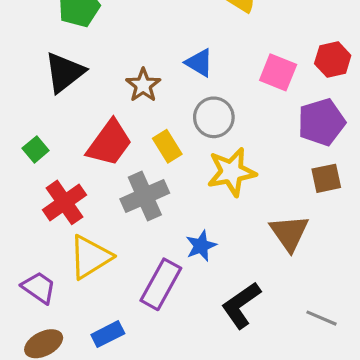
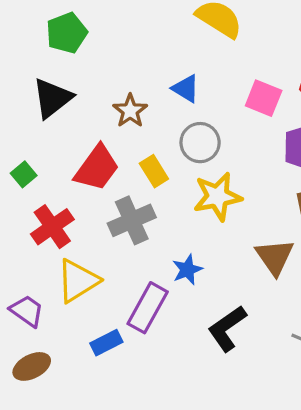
blue rectangle: (108, 334) -> (106, 343), moved

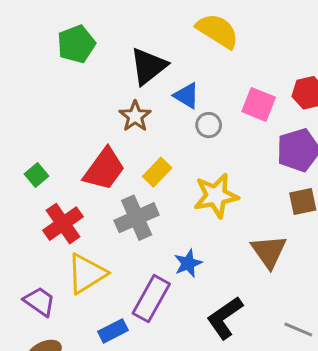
black triangle: (52, 98) -> (148, 66), moved
gray circle: (200, 143) -> (209, 125), moved, size x0.7
yellow rectangle: (154, 171) -> (157, 172), turned 76

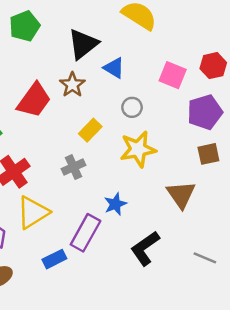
gray circle: (209, 125) -> (132, 107), moved
red trapezoid: (104, 169) -> (34, 100), moved
gray cross: (137, 218) -> (73, 167), size x0.7

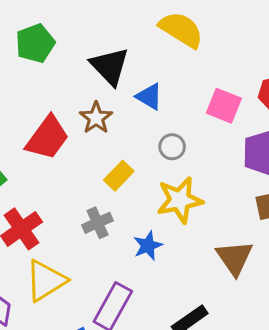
black triangle: (83, 44) -> (110, 66), turned -36
blue star: (115, 204) -> (148, 246), moved

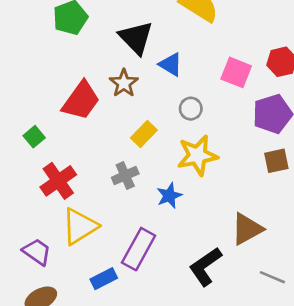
brown triangle: (234, 258) -> (247, 229), moved, turned 36

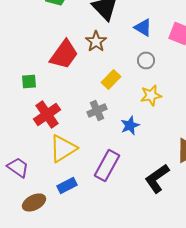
blue triangle: (171, 64) -> (143, 27), moved
green square: (34, 137) -> (29, 81), turned 35
yellow star: (197, 155) -> (151, 95), size x0.7
purple trapezoid: (37, 252) -> (18, 167), moved
blue rectangle: (104, 279) -> (67, 185), moved

